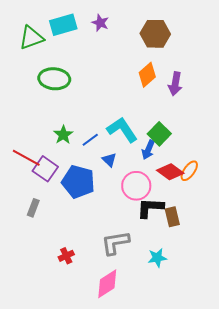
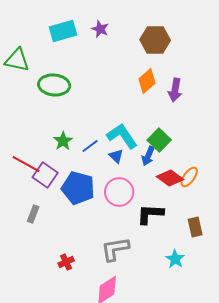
green triangle: (31, 38) -> (17, 60), moved, turned 32
blue triangle: (109, 160) -> (116, 156), moved
pink circle: (136, 186) -> (119, 192), moved
brown rectangle: (172, 217) -> (195, 227), moved
cyan star: (157, 258) -> (175, 259), moved, turned -30

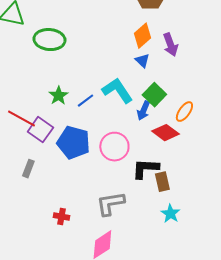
purple arrow: (175, 90) -> (170, 45), turned -30
blue triangle: (116, 156) -> (142, 61), moved
orange ellipse: (189, 177) -> (184, 112), moved
brown rectangle: (195, 227) -> (162, 182), moved
red cross: (66, 262) -> (61, 217), turned 35

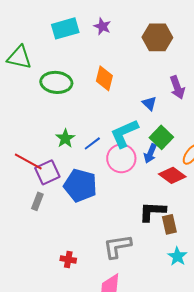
orange diamond: (142, 36) -> (104, 78), moved, turned -35
cyan L-shape: (117, 91) -> (124, 133), turned -80
purple square: (40, 130) -> (47, 172), turned 30
pink circle: (114, 147) -> (121, 158), moved
gray rectangle: (28, 169) -> (37, 201), moved

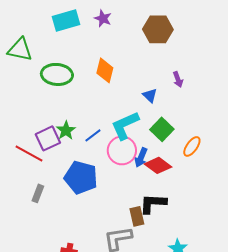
purple arrow: (177, 87) -> (178, 79), size x0.7
blue arrow: (150, 153) -> (141, 157), moved
purple square: (47, 172) -> (48, 138), moved
red diamond: (172, 175) -> (158, 165), moved
brown rectangle: (169, 224) -> (137, 216), moved

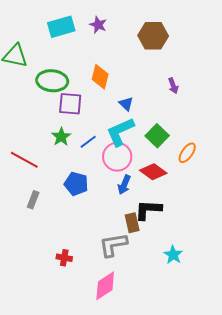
blue triangle: (150, 95) -> (126, 104), moved
purple square: (48, 138) -> (70, 104), moved, turned 30
blue arrow: (141, 157) -> (124, 185), moved
blue pentagon: (81, 177) -> (76, 184), size x0.7

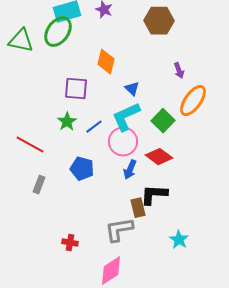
green ellipse: (52, 81) -> (58, 32), moved, turned -60
orange ellipse: (187, 153) -> (193, 101), moved, size x1.5

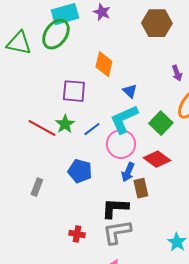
red line: (30, 145) -> (42, 128), moved
black L-shape: (154, 195) -> (115, 208), moved
brown rectangle: (138, 208) -> (141, 188), moved
red cross: (70, 243) -> (77, 234), moved

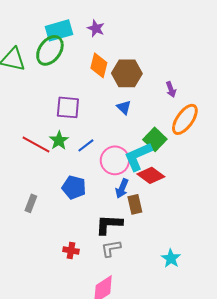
brown hexagon: (157, 23) -> (127, 73), moved
orange diamond: (104, 64) -> (99, 65), moved
cyan L-shape: (124, 119) -> (138, 156), moved
gray L-shape: (117, 232) -> (111, 248), size x0.7

